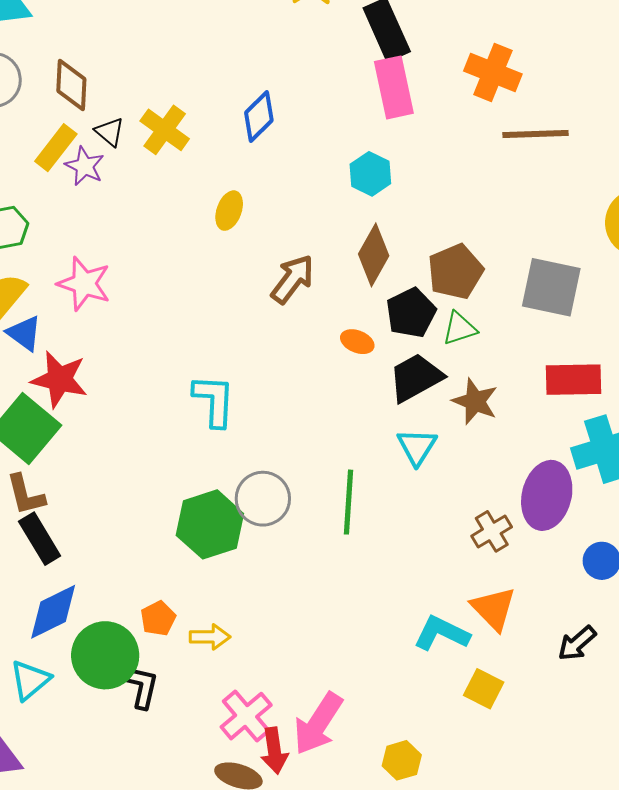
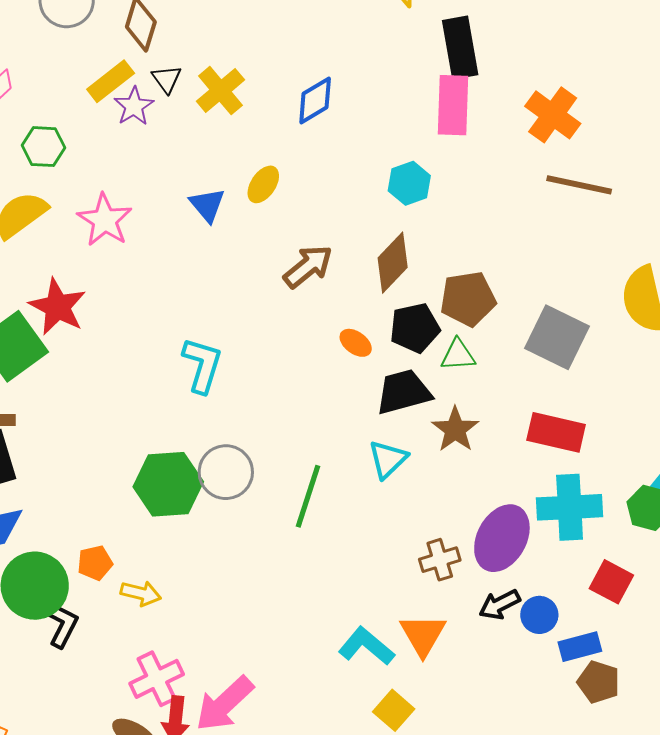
blue triangle: (24, 333) -> (207, 205), moved
black arrow: (577, 643) -> (499, 605), moved

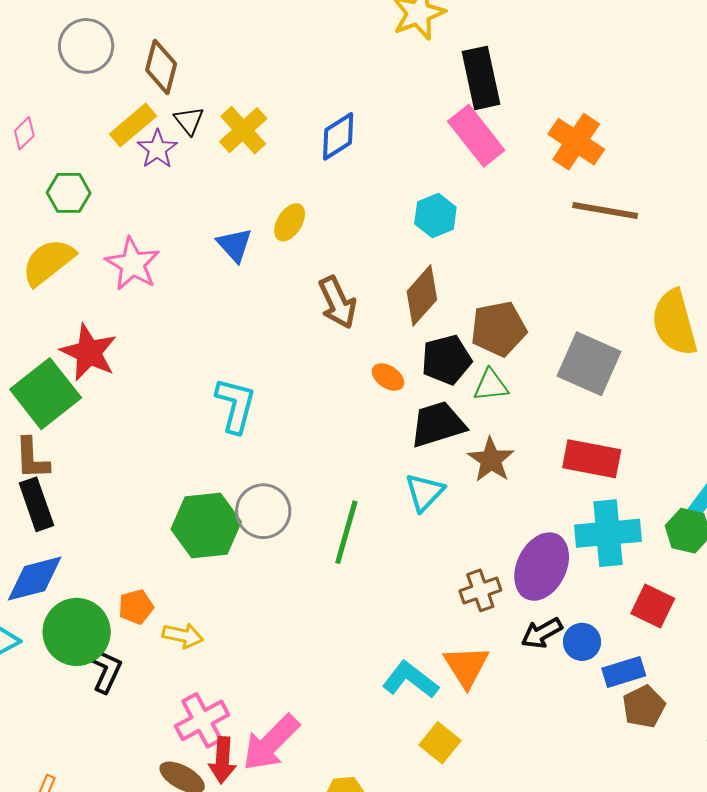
pink rectangle: (453, 105) -> (476, 136), turned -38
brown arrow: (308, 266) -> (337, 303), turned 106
brown pentagon: (599, 682) -> (644, 707), turned 30

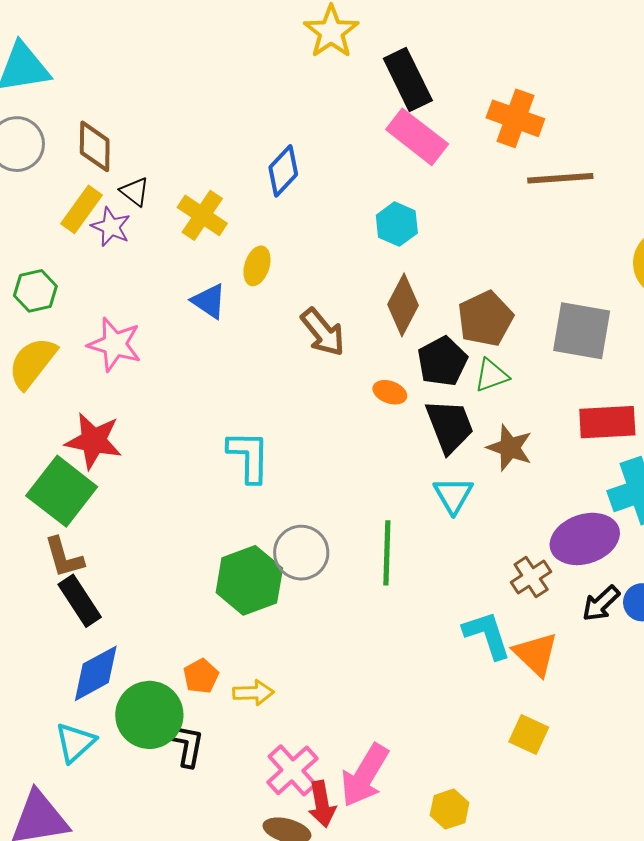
yellow cross: (243, 130) -> (202, 215), moved
black trapezoid: (438, 424) -> (450, 426), turned 100
purple ellipse: (542, 567) -> (585, 539), turned 60
cyan L-shape: (410, 680) -> (487, 635), moved, turned 48

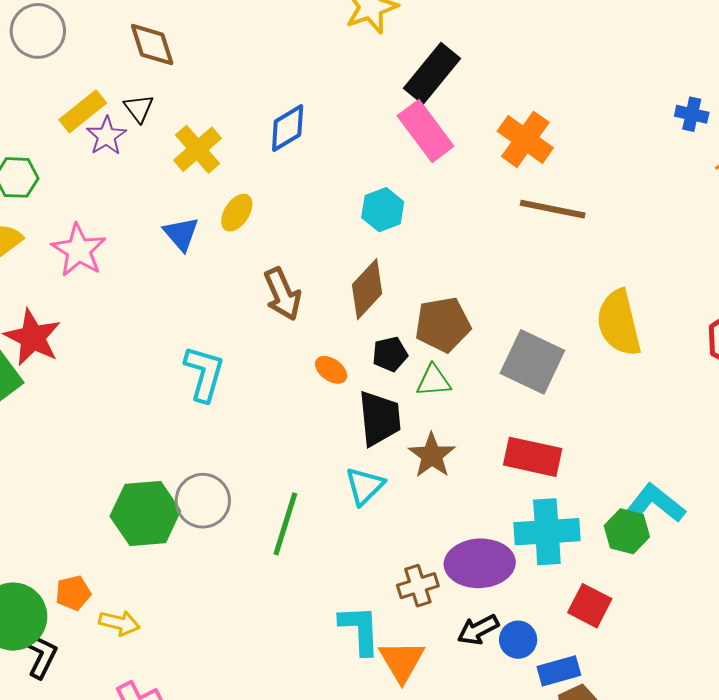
black rectangle: (408, 80) -> (432, 73), turned 50
brown diamond: (95, 146) -> (152, 45), moved, turned -34
black pentagon: (442, 361) -> (390, 354), size x0.7
cyan L-shape: (249, 456) -> (204, 374), moved

